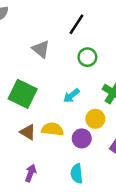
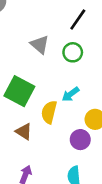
green circle: (87, 57) -> (73, 52), moved
yellow semicircle: (52, 129) -> (49, 112), moved, turned -85

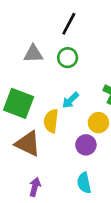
gray triangle: (40, 45) -> (33, 54), turned -36
brown triangle: (24, 131) -> (28, 144), size x1.5

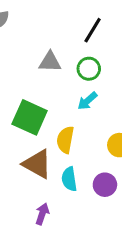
cyan arrow: (71, 100) -> (87, 101), moved
purple circle: (86, 145) -> (105, 185), moved
cyan semicircle: (84, 183) -> (69, 179), moved

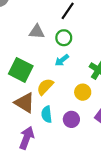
yellow semicircle: (65, 140) -> (45, 87), turned 30
purple arrow: (42, 214) -> (27, 138), size x1.5

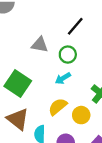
yellow semicircle: (45, 87) -> (58, 107), moved

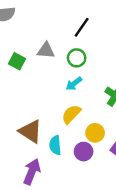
green square: (18, 84) -> (17, 61), moved, size x0.6
yellow circle: (81, 115) -> (95, 133), moved

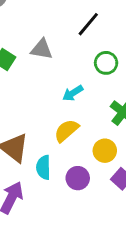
green circle: (77, 58) -> (106, 63), moved
yellow circle: (95, 133) -> (105, 151), moved

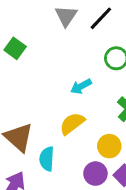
gray triangle: (42, 49) -> (66, 16), moved, turned 50
purple circle: (78, 178) -> (95, 174), moved

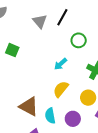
purple circle: (95, 174) -> (73, 119), moved

